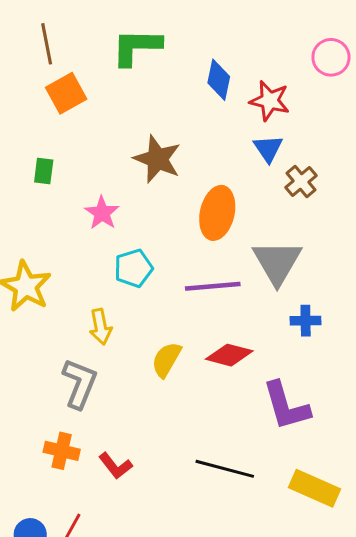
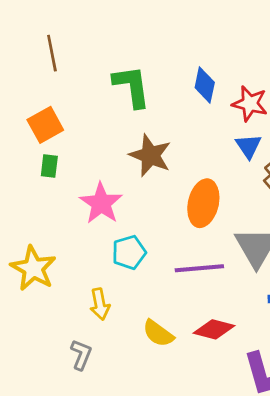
green L-shape: (136, 47) -> (132, 86), moved, turned 81
orange square: (66, 93) -> (45, 125), moved
pink star: (102, 213) -> (101, 203), size x1.4
yellow semicircle: (166, 360) -> (158, 333), turned -84
gray L-shape: (80, 384) -> (81, 355), size x0.7

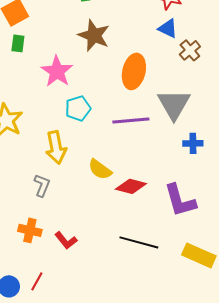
blue triangle: (249, 146) -> (168, 28), turned -30
yellow arrow: (100, 304) -> (56, 147), size x1.4
red diamond: (214, 329) -> (131, 186), moved

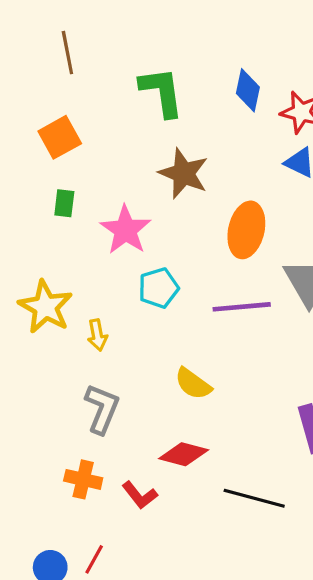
green rectangle: (18, 43) -> (64, 203), moved
yellow arrow: (56, 147) -> (97, 335), moved, size x0.6
gray L-shape: (42, 185) -> (102, 409), size x1.4
red diamond: (131, 186) -> (184, 454), moved

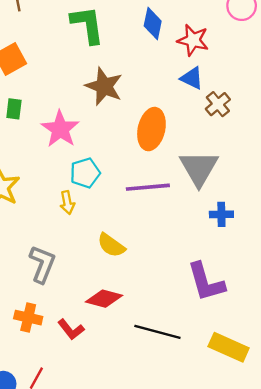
yellow arrow: (97, 335) -> (67, 203), moved

